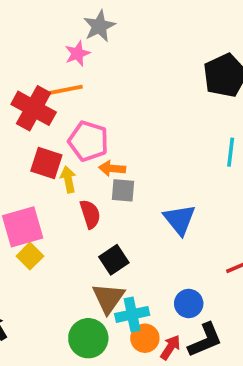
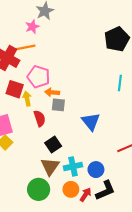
cyan cross: (132, 314) -> (73, 166), moved

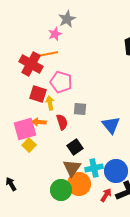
orange arrow: (52, 92) -> (39, 122), moved
blue circle: (96, 170) -> (116, 171), size x1.5
orange circle: (71, 189) -> (79, 184), moved, size x1.5

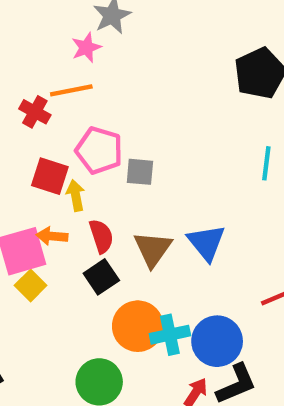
red cross: (31, 64) -> (35, 112), size x0.6
gray square: (80, 109) -> (140, 172), moved
black square: (75, 147) -> (101, 277), moved
brown triangle: (72, 168) -> (153, 249), moved
orange circle: (79, 184) -> (138, 326), moved

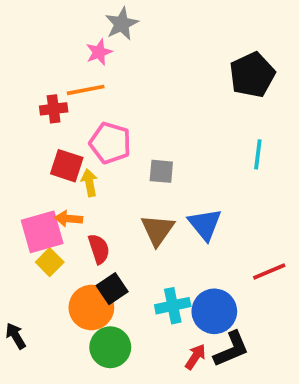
red cross: (35, 112) -> (54, 109), turned -36
gray square: (140, 172) -> (161, 171), moved
red semicircle: (101, 236) -> (99, 249), moved
black square: (101, 277) -> (112, 289), moved
orange circle: (138, 326) -> (91, 308), moved

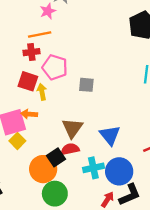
red cross: (54, 109) -> (31, 52), moved
blue triangle: (205, 224) -> (110, 135), moved
brown triangle: (158, 230) -> (72, 128), moved
red semicircle: (99, 249) -> (70, 149), moved, turned -84

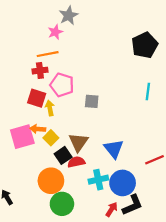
yellow square: (17, 141) -> (51, 138), moved
black square: (56, 157) -> (63, 155), moved

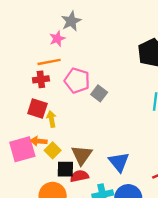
pink pentagon: (62, 85) -> (77, 81), moved
gray square: (92, 101) -> (99, 93), moved, turned 32
black square: (63, 155) -> (65, 169), turned 35

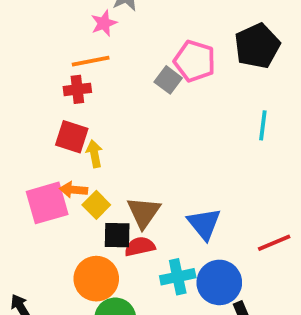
pink pentagon: (77, 81) -> (195, 61), moved
gray square: (99, 93) -> (168, 80), moved

